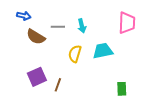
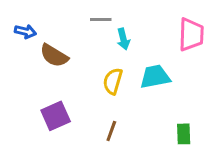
blue arrow: (24, 16) -> (25, 32), moved
gray line: (58, 27) -> (101, 19), moved
brown line: (58, 85) -> (111, 131), moved

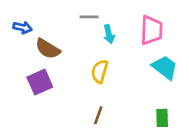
pink trapezoid: (191, 35) -> (151, 30), moved
cyan trapezoid: (155, 77) -> (165, 67), moved, turned 48
purple square: (56, 116) -> (40, 82), moved

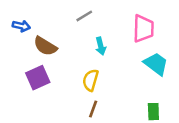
gray line: (89, 17) -> (84, 16), turned -30
cyan arrow: (109, 34) -> (101, 46), moved
yellow semicircle: (100, 71) -> (91, 80), moved

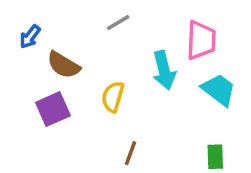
blue arrow: (21, 26) -> (30, 37), turned 114
cyan arrow: (101, 46) -> (164, 70), moved, size x1.5
yellow semicircle: (91, 80) -> (113, 97), moved

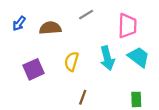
gray line: (118, 23) -> (86, 15), moved
brown semicircle: (63, 65) -> (50, 28), moved, turned 145
cyan arrow: (164, 70) -> (107, 58), moved

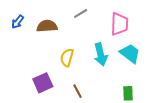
purple square: (34, 69) -> (43, 83), moved
brown line: (83, 97) -> (77, 91), turned -48

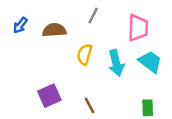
gray line: (81, 13) -> (93, 16), turned -32
yellow semicircle: (67, 58) -> (85, 54), moved

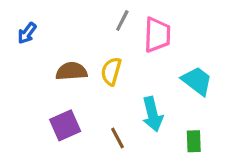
pink trapezoid: (138, 28) -> (157, 35), moved
brown semicircle: (54, 30) -> (71, 71), moved
cyan arrow: (116, 63) -> (152, 114), moved

